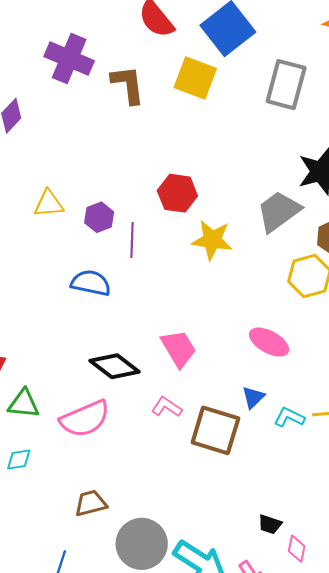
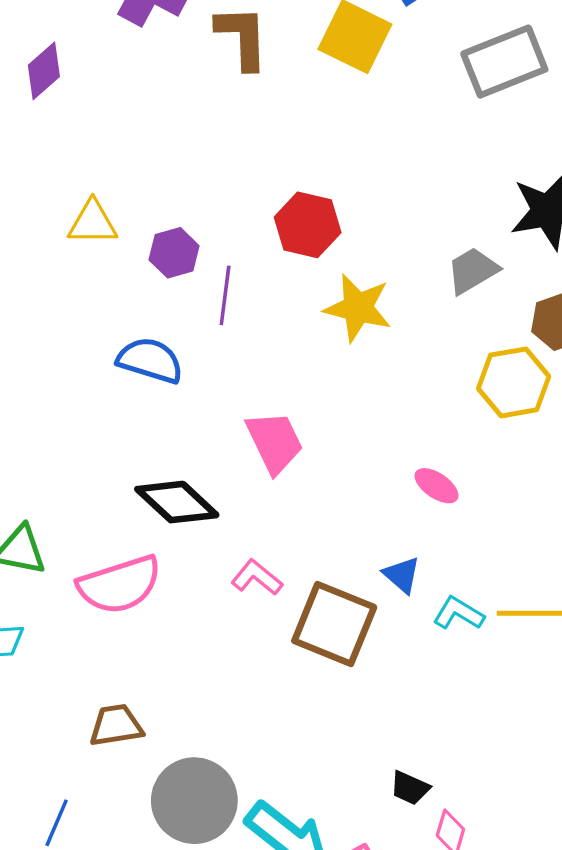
gray rectangle: (286, 85) -> (504, 62), turned 48
gray trapezoid: (279, 211) -> (473, 271), size x0.7
pink ellipse: (269, 342) -> (437, 486), size x0.7
pink trapezoid: (179, 348) -> (275, 442), moved
blue triangle: (253, 397) -> (402, 575), turned -40

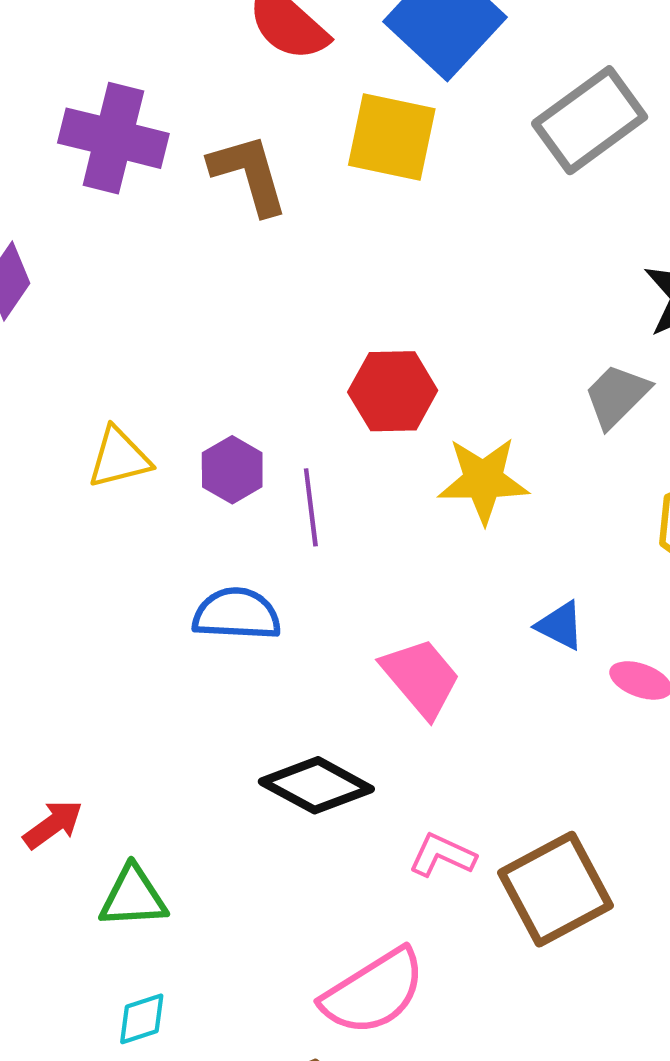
blue triangle: (402, 575) -> (560, 625), moved
pink semicircle: (120, 585) -> (374, 992), moved
brown square: (334, 624) -> (556, 889), turned -36

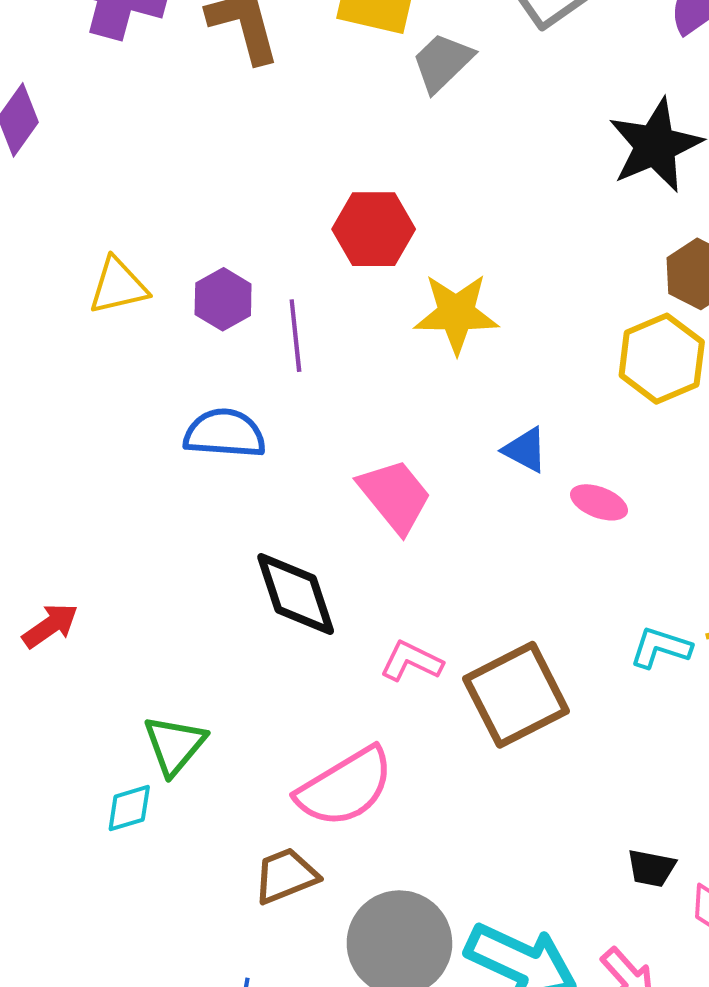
gray trapezoid: (617, 396) -> (442, 62), moved
black diamond: (316, 785) -> (296, 594), turned 42
green triangle: (133, 897) -> (175, 745), moved, turned -48

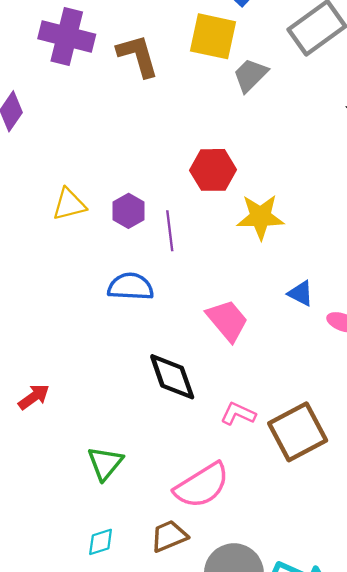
cyan diamond: (129, 808) -> (101, 542), moved

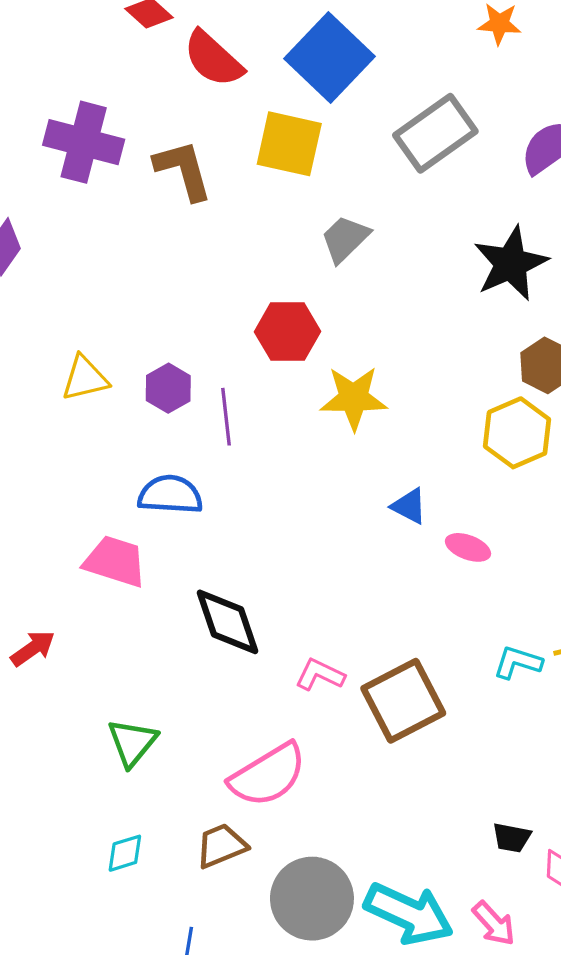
gray trapezoid: (250, 75) -> (345, 239), moved
pink trapezoid: (227, 320) -> (115, 561), moved, turned -33

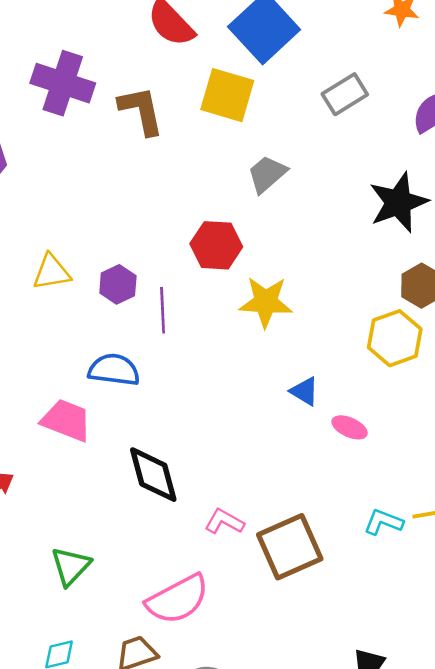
gray rectangle: (435, 133) -> (345, 94), size x0.7

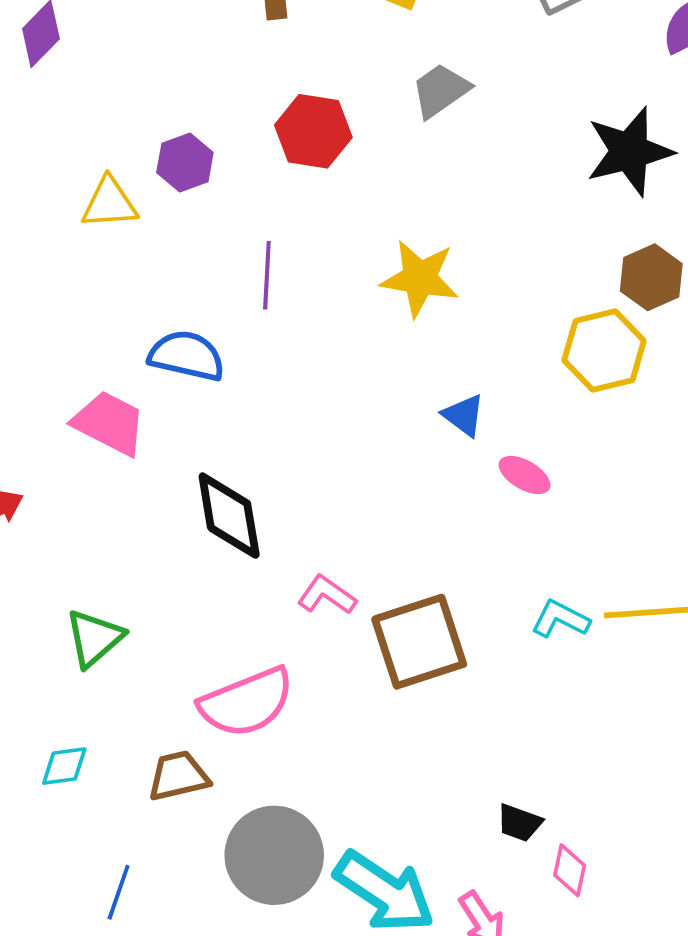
red hexagon: (216, 245) -> (313, 131), moved
purple hexagon: (118, 284) -> (185, 162), moved

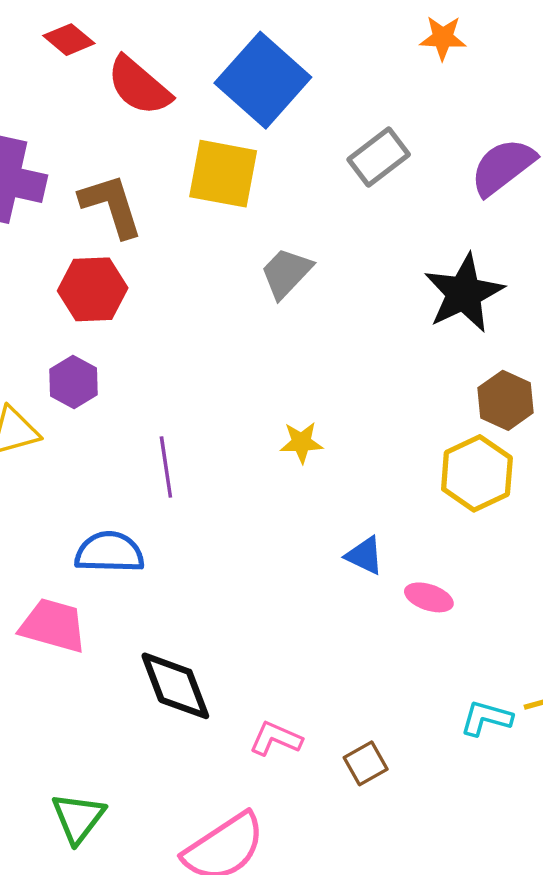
red hexagon: (313, 131) -> (93, 289), moved
yellow star: (420, 278) -> (301, 442), size x0.6
brown square: (419, 642) -> (366, 763), size x0.5

